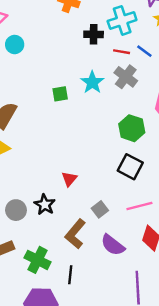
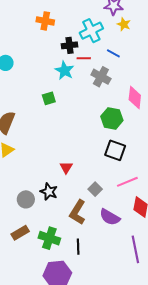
red line: (122, 52) -> (84, 58), moved
cyan star: (92, 82) -> (64, 70), moved

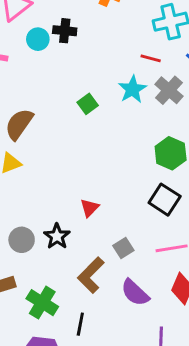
black cross: (70, 45) -> (65, 31), moved
cyan star: (64, 70) -> (132, 89), moved
green square: (49, 98) -> (88, 104), turned -32

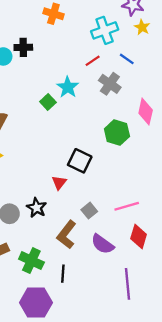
red line: (151, 58) -> (93, 61), turned -42
cyan star: (132, 89) -> (68, 87), moved
black square: (165, 200) -> (80, 161), moved

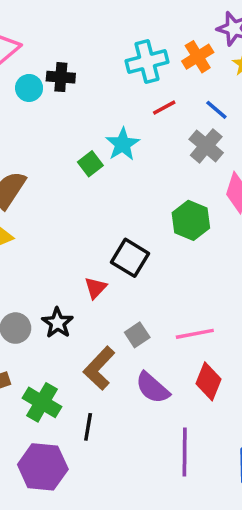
orange cross: (53, 14) -> (198, 57), moved, turned 36
cyan cross: (105, 30) -> (147, 62), moved
gray cross: (110, 84) -> (206, 146), moved

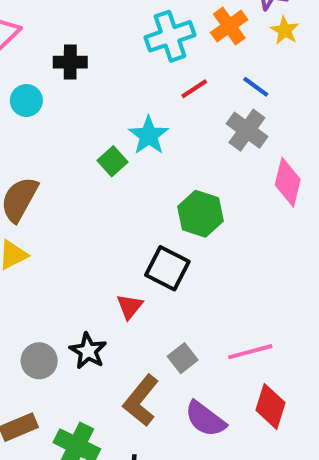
cyan circle: (29, 88) -> (26, 100), moved
green hexagon: (191, 220) -> (200, 214), moved

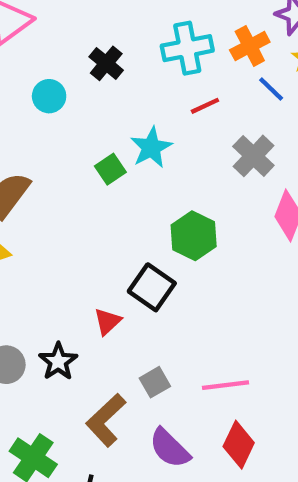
black cross: (70, 62) -> (106, 63), moved, turned 32
blue line: (256, 87) -> (271, 89), moved
cyan circle: (26, 100) -> (49, 96), moved

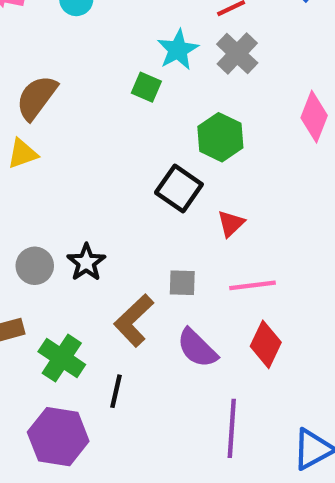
gray cross: (253, 156) -> (237, 54), moved
green square: (110, 169) -> (146, 87), moved, turned -32
red triangle: (107, 321) -> (231, 224), moved
gray square: (155, 382) -> (182, 283), turned 32

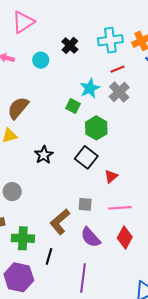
green hexagon: (220, 137) -> (96, 128), moved
black star: (86, 262) -> (44, 155), moved
green cross: (62, 358) -> (23, 238), turned -35
purple line: (232, 428) -> (83, 278), moved

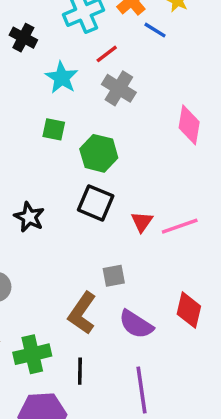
cyan star: (90, 88) -> (62, 78), moved
pink line: (120, 208) -> (180, 226), moved

